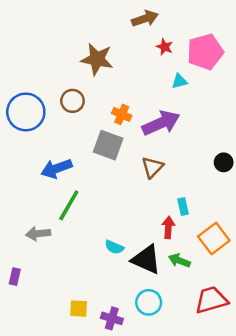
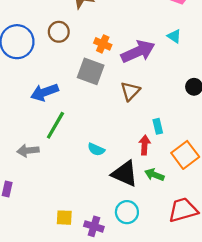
cyan triangle: (179, 81) -> (174, 36), moved, turned 48
cyan semicircle: (114, 247) -> (96, 149), moved

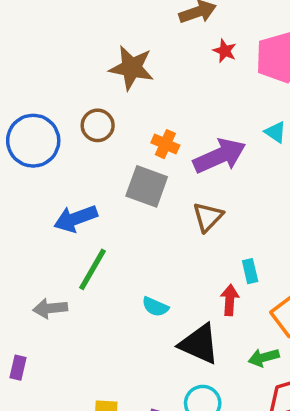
green arrow: (154, 175) -> (264, 358), moved, turned -36

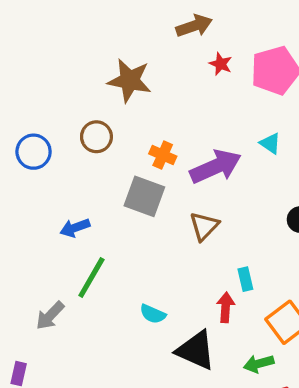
blue circle: (33, 141) -> (34, 152), size x0.7
blue arrow: (76, 219) -> (75, 228), size x0.7
gray arrow: (50, 308) -> (50, 316), turned -40

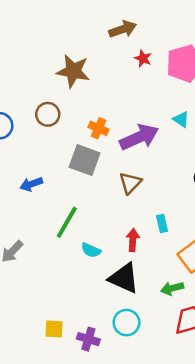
green line: (91, 278) -> (67, 222), moved
red arrow: (226, 307) -> (133, 240), moved

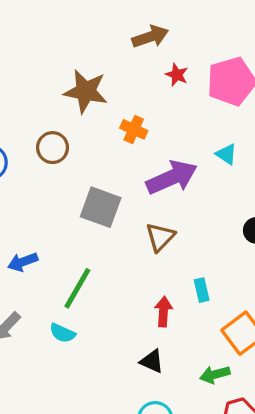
orange cross: (99, 128) -> (134, 129), moved
blue arrow: (31, 184) -> (23, 262), moved
cyan semicircle: (91, 250) -> (62, 333), moved
black triangle: (124, 278) -> (152, 361), size x0.6

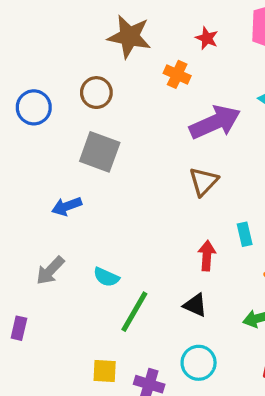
red star: (177, 75) -> (207, 38), moved
gray square: (101, 207) -> (100, 152), moved
green line: (77, 288) -> (134, 312), moved

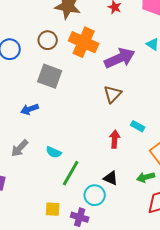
orange cross: (177, 74) -> (84, 42), moved, size x1.8
cyan rectangle: (245, 234) -> (138, 126), turned -48
black triangle: (195, 305) -> (111, 178), moved
cyan circle: (199, 363) -> (95, 195), moved

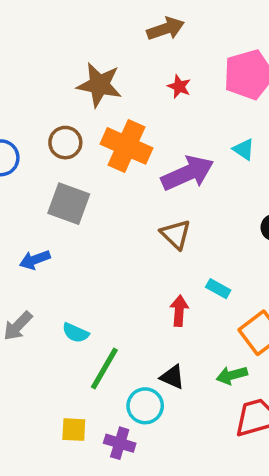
brown triangle: (113, 94) -> (176, 234), turned -30

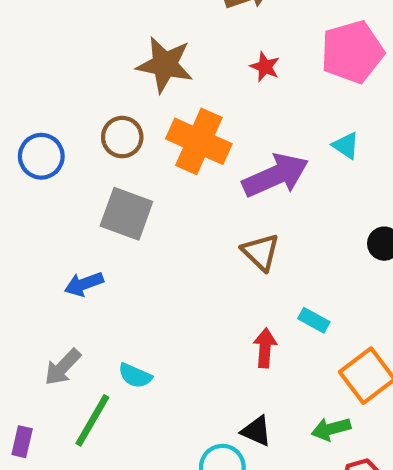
green line: (104, 368) -> (92, 420), moved

